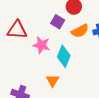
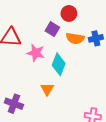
orange semicircle: (80, 31) -> (75, 38), turned 36

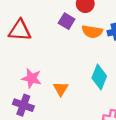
pink star: (36, 53) -> (32, 78), moved
cyan diamond: (59, 64) -> (99, 77), moved

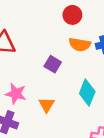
purple square: (67, 21) -> (53, 64), moved

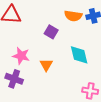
cyan diamond: (87, 93) -> (79, 55), turned -35

